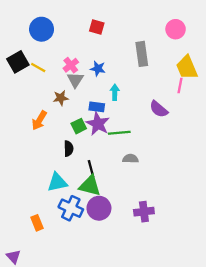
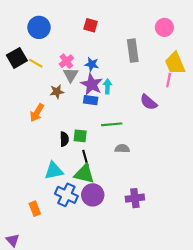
purple star: (98, 124) -> (92, 84), moved
green square: (79, 126) -> (80, 136), moved, turned 32

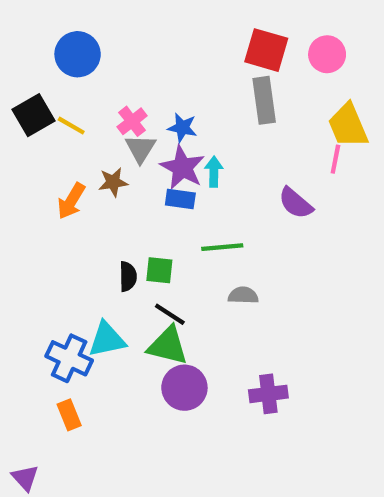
red square: (91, 25) -> (266, 50), moved, size x1.5
orange arrow: (37, 113) -> (71, 201), moved
black line: (85, 158) -> (170, 314), turned -42
blue cross: (66, 195) -> (69, 358), moved

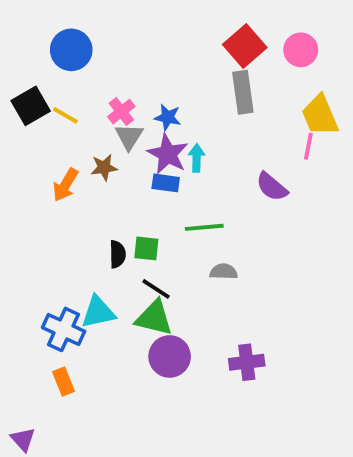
red square: (266, 50) -> (245, 46), turned 33

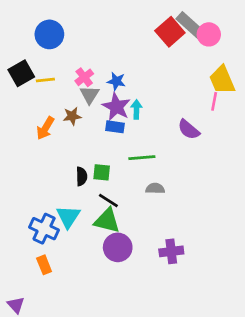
gray rectangle: (243, 92) -> (190, 25), moved, turned -40
yellow line: (65, 115) -> (45, 80), turned -36
cyan triangle: (98, 312) -> (68, 217), turned -45

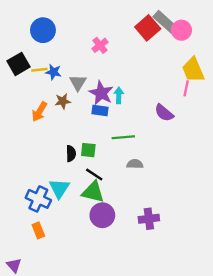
pink cross: (84, 77) -> (100, 45), moved
blue star: (116, 81) -> (53, 72), moved

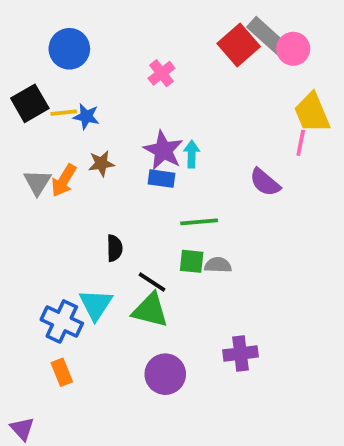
gray triangle: (78, 83) -> (37, 182), moved
green square: (88, 150) -> (192, 261), moved
purple circle: (102, 215) -> (165, 374), moved

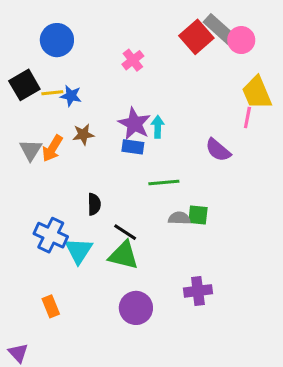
green square: (192, 261) -> (198, 215), moved
blue cross: (62, 321) -> (51, 235), moved

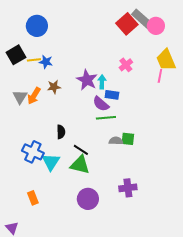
pink cross: (133, 60) -> (126, 65), moved
blue rectangle: (133, 147) -> (112, 95), moved
purple semicircle: (218, 150) -> (101, 104), moved

